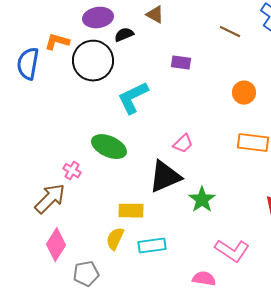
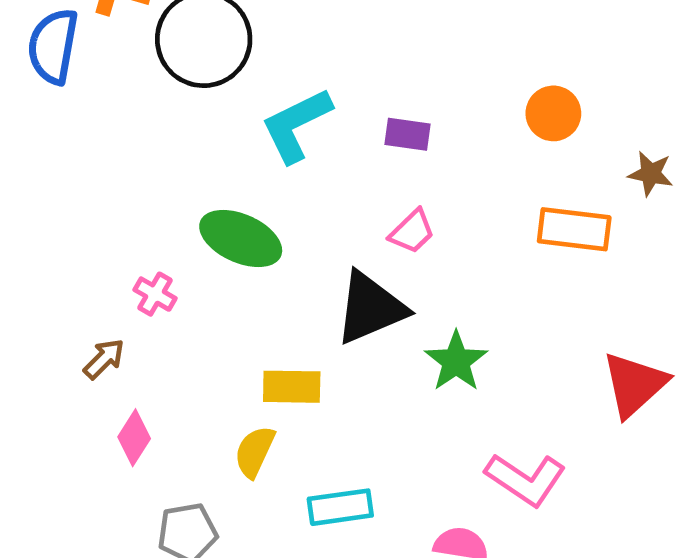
purple rectangle: (181, 63) -> (407, 134), moved
brown arrow: (50, 199) -> (104, 359), size x0.6
pink diamond: (56, 245) -> (134, 438), moved, size x0.7
cyan rectangle: (152, 246) -> (340, 507), moved

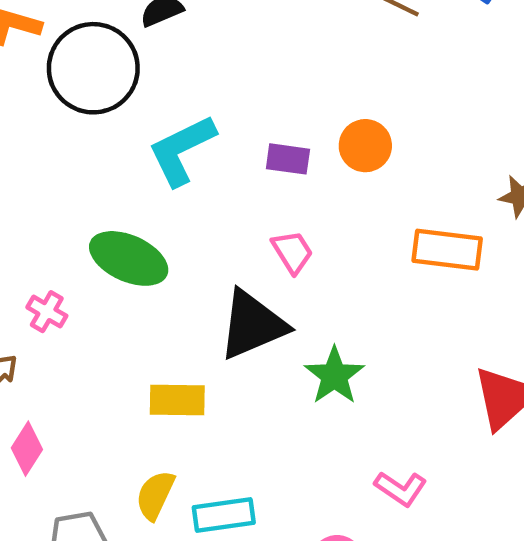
orange circle: (553, 113) -> (365, 146), moved
pink trapezoid: (412, 232) -> (292, 252), turned -78
yellow semicircle: (255, 452) -> (155, 495), moved
pink L-shape: (526, 479) -> (401, 488), size x0.7

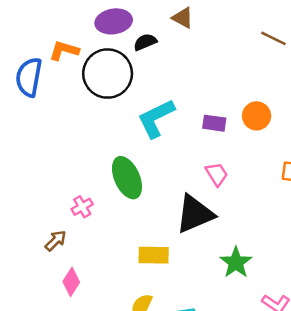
green ellipse: (129, 258) -> (127, 178), turned 42
pink cross: (47, 312) -> (82, 207), turned 30
green star: (334, 376) -> (236, 262), moved

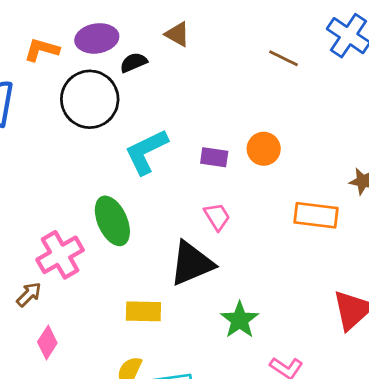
orange L-shape: (64, 51) -> (42, 50), moved
pink cross: (82, 207) -> (60, 255), size x1.8

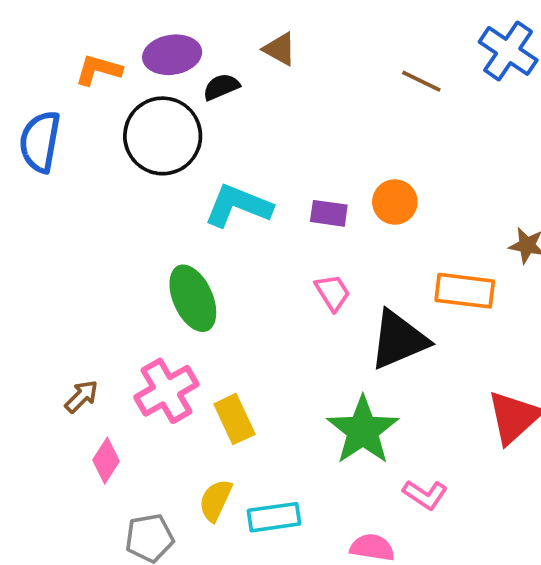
cyan L-shape: (146, 152) -> (238, 206), turned 48
pink cross: (60, 255) -> (166, 391), moved
black triangle: (192, 263) -> (399, 340), moved
yellow rectangle: (143, 311) -> (234, 419), turned 64
green star: (240, 320) -> (363, 430), size x1.4

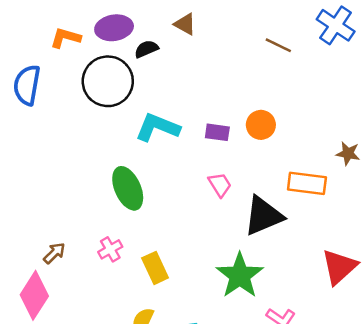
pink cross: (166, 391) -> (110, 249), size x0.6
pink diamond: (106, 461) -> (34, 295), moved, size x1.6

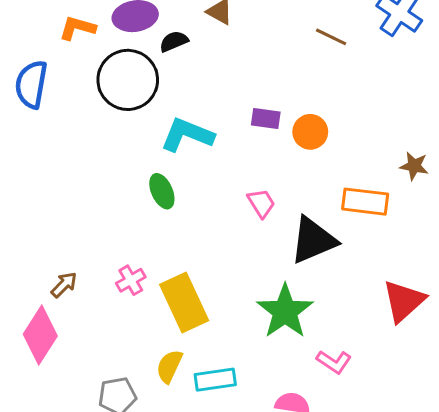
purple rectangle: (217, 132) -> (266, 118), moved
green ellipse: (128, 188) -> (162, 191), moved, size x0.7
yellow rectangle: (155, 268) -> (184, 302), size x1.5

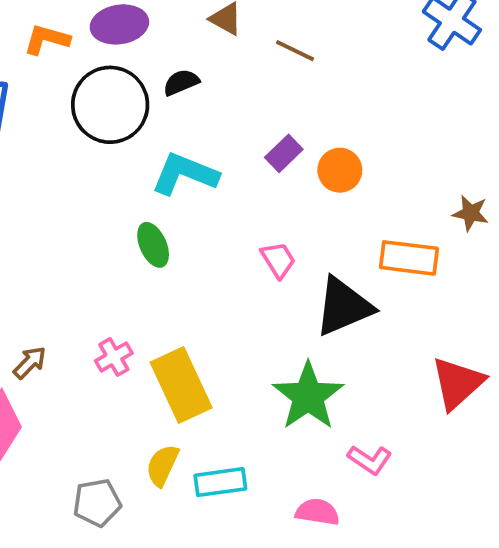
brown line: (331, 37) -> (295, 51), moved
black semicircle: (174, 41) -> (181, 82), moved
purple rectangle: (266, 118) -> (284, 153), turned -52

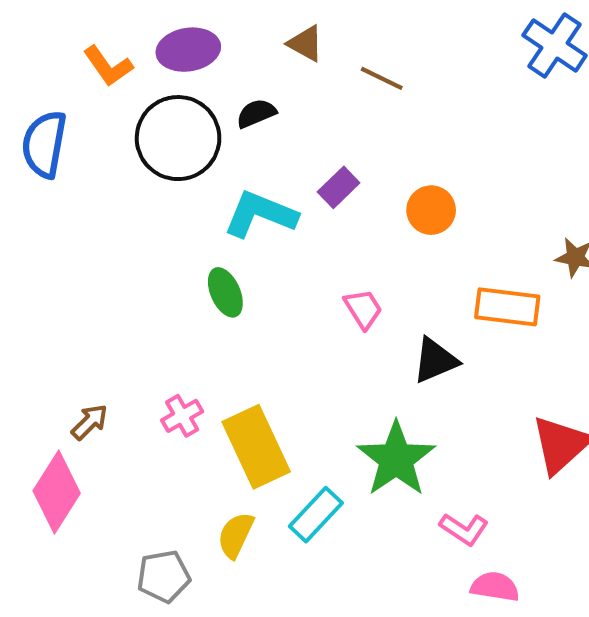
orange L-shape: (47, 39) -> (108, 66), turned -141
purple rectangle: (284, 153) -> (339, 187), moved
black triangle: (344, 307) -> (435, 360), size x0.7
cyan rectangle: (220, 482) -> (316, 515), moved, turned -39
pink semicircle: (317, 512) -> (495, 587), moved

